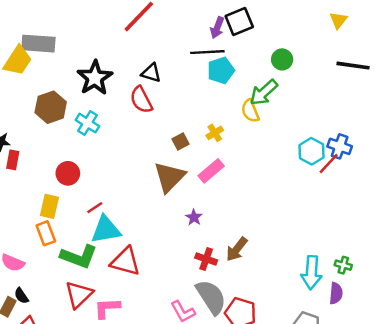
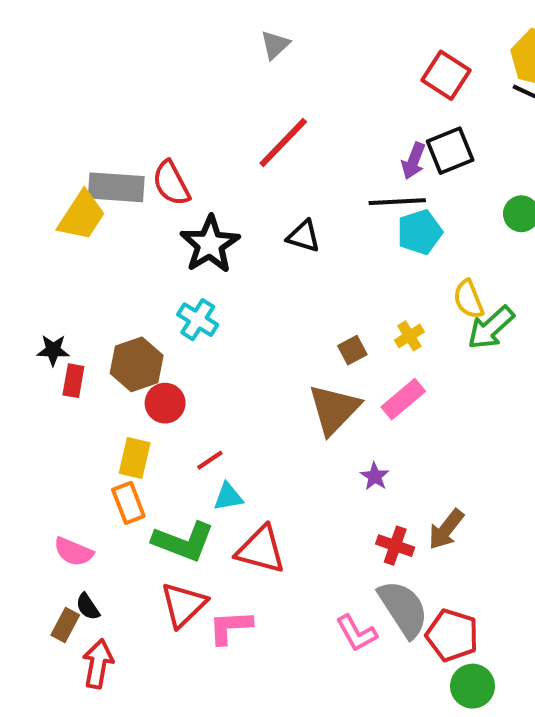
green arrow: (264, 93) -> (491, 328), moved
red semicircle: (141, 100) -> (171, 183), moved
brown hexagon: (51, 107) -> (137, 364), moved
cyan triangle: (106, 230) -> (228, 497), size x0.6

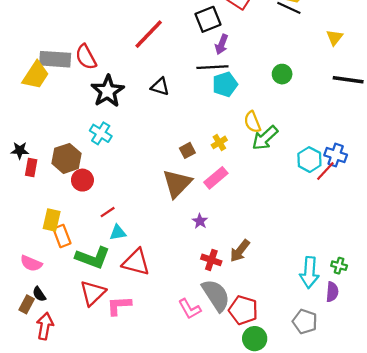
black square: (450, 151) -> (208, 19), moved
yellow rectangle: (135, 458) -> (52, 220), moved

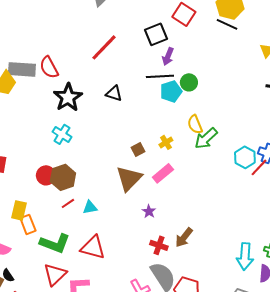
green circle: (282, 74) -> (189, 82), moved
brown hexagon: (66, 158) -> (63, 177), moved
cyan triangle: (118, 233) -> (90, 207), moved

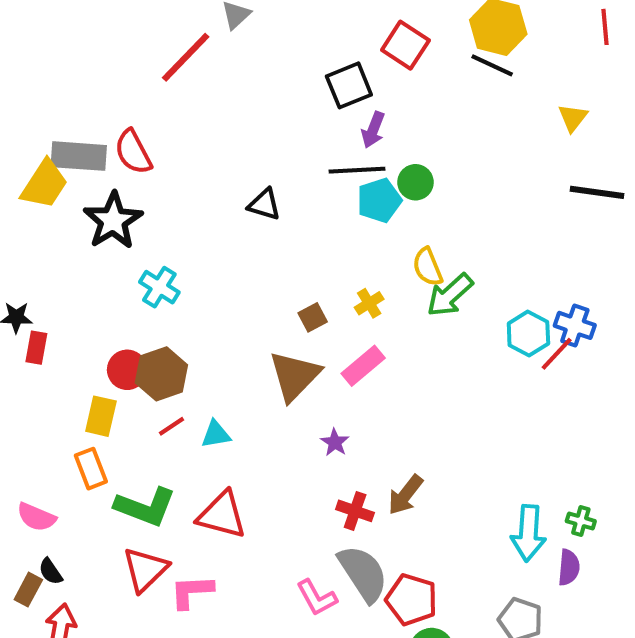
red line: (104, 47) -> (186, 57), moved
black star: (68, 97) -> (113, 221), moved
yellow rectangle: (19, 210) -> (101, 416), moved

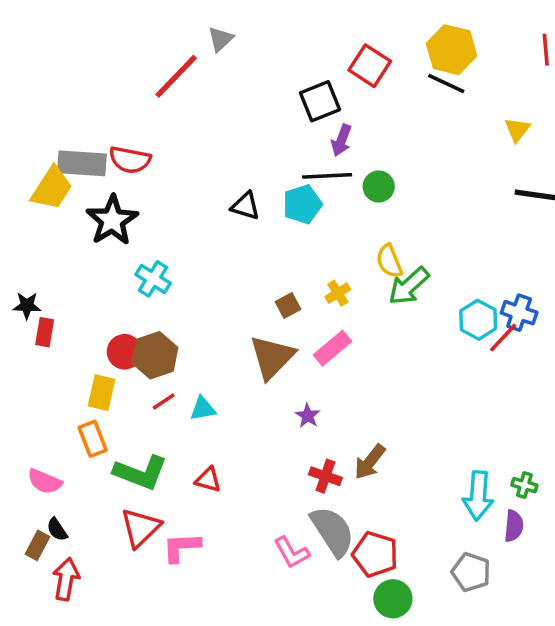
red semicircle: (133, 152) -> (130, 160), turned -51
cyan pentagon: (379, 200) -> (302, 204), moved
red triangle: (222, 515) -> (208, 480), size x0.6

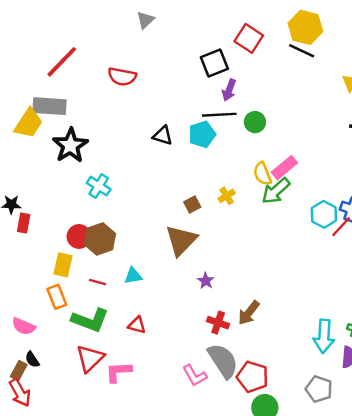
red line: (176, 76) -> (62, 62), moved
red semicircle: (130, 160) -> (122, 77), moved
pink rectangle: (332, 348) -> (284, 168), moved
red line: (164, 402) -> (97, 282), moved, turned 49
red arrow: (66, 579) -> (20, 393), moved, turned 140

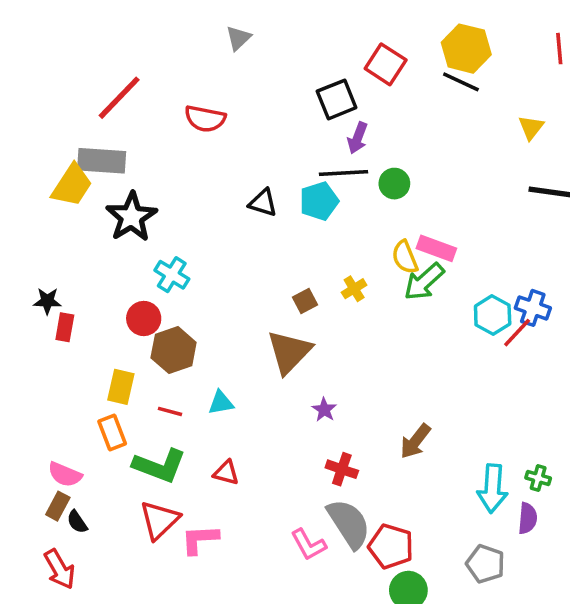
pink rectangle: (284, 168) -> (436, 248), turned 60
red circle: (79, 236) -> (144, 318), moved
brown arrow: (249, 313) -> (415, 441), moved
brown rectangle: (19, 371) -> (58, 506), moved

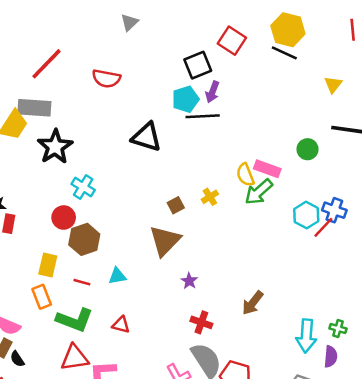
green circle: (394, 184) -> (308, 149), moved
cyan pentagon: (319, 201) -> (186, 99), moved
black triangle: (263, 203) -> (147, 137), size x1.5
red triangle: (159, 520) -> (75, 358), turned 36

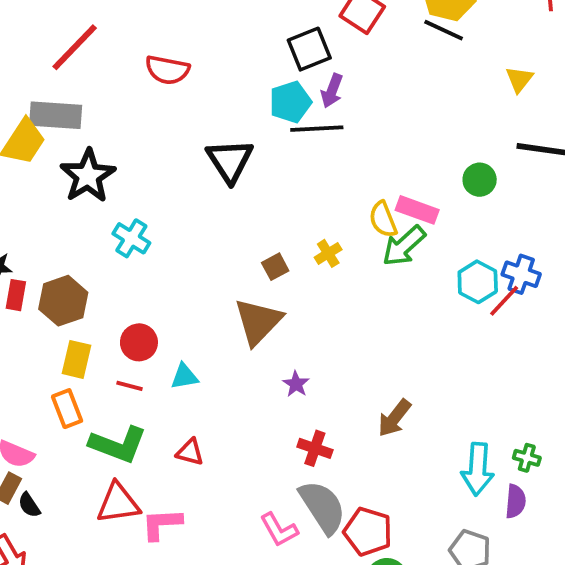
black triangle: (147, 137) -> (230, 161), turned 40
red circle: (64, 217) -> (139, 342), moved
brown hexagon: (84, 239) -> (63, 301), moved

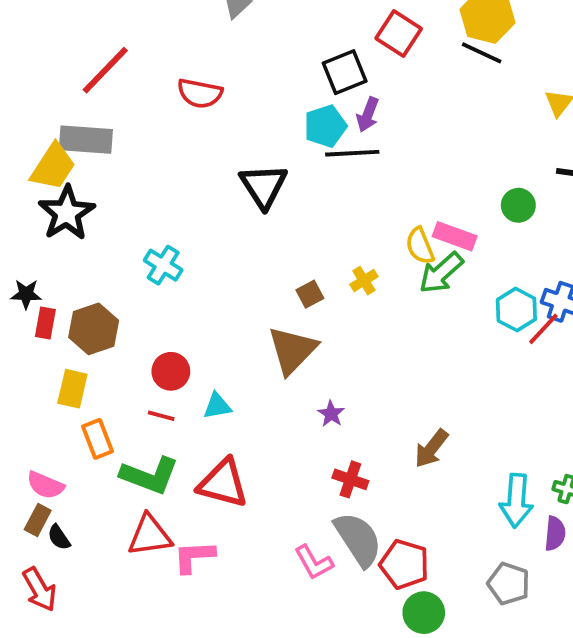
black star: (88, 176) -> (67, 213), moved
yellow rectangle: (76, 359) -> (72, 389), moved
red triangle: (190, 452) -> (223, 483), size x1.8

